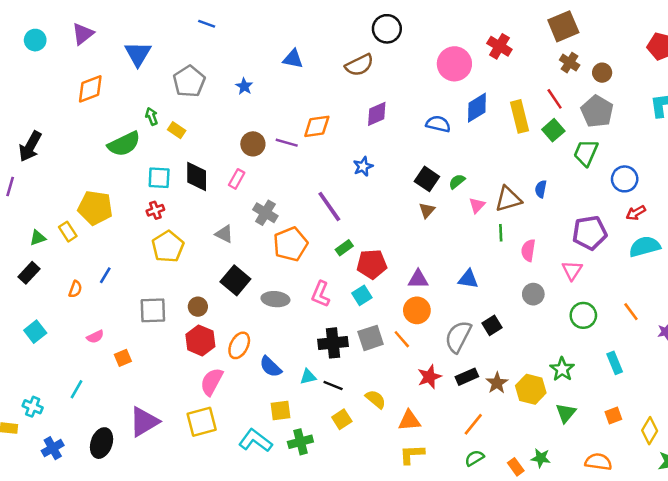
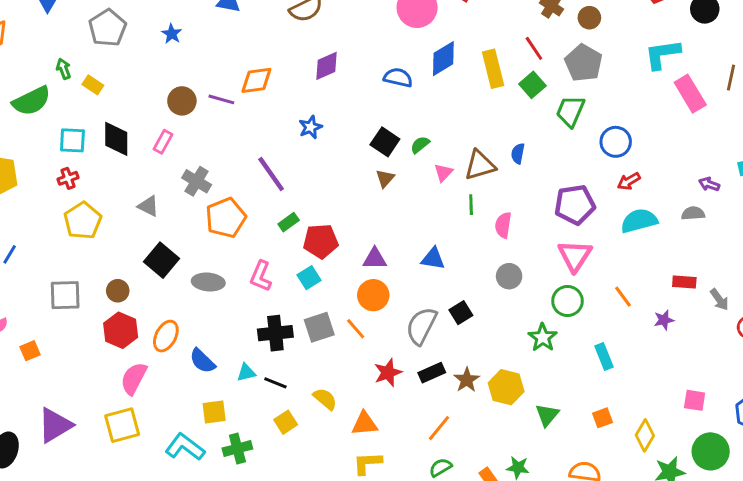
pink triangle: (572, 270) -> (575, 256), moved, size x1.4
green star: (562, 369) -> (543, 338), moved

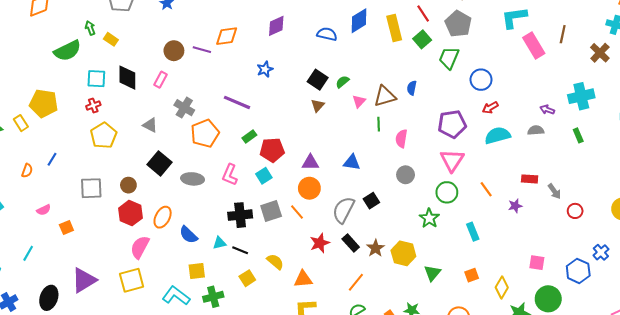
purple line: (271, 174) -> (237, 102), turned -32
black rectangle: (432, 373) -> (351, 243), turned 72

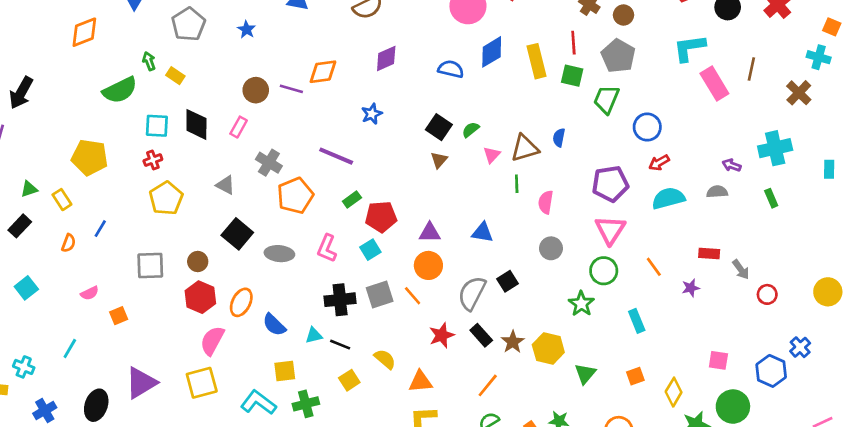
red line: (423, 13) -> (573, 43), turned 30
green square: (422, 39) -> (572, 76), turned -36
yellow rectangle: (21, 123) -> (62, 200), moved

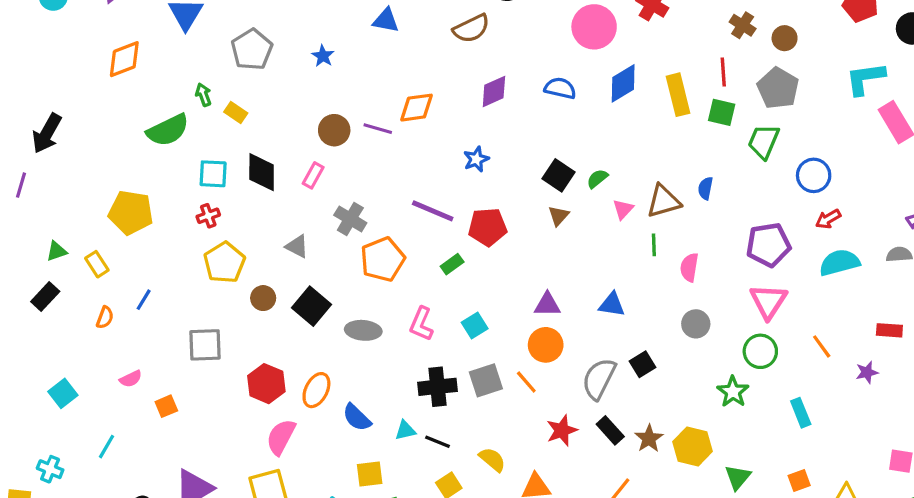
blue semicircle: (451, 69) -> (560, 88), moved
red pentagon: (381, 217) -> (488, 227), moved
brown circle: (198, 262) -> (263, 298), moved
cyan square: (26, 288) -> (63, 393), moved

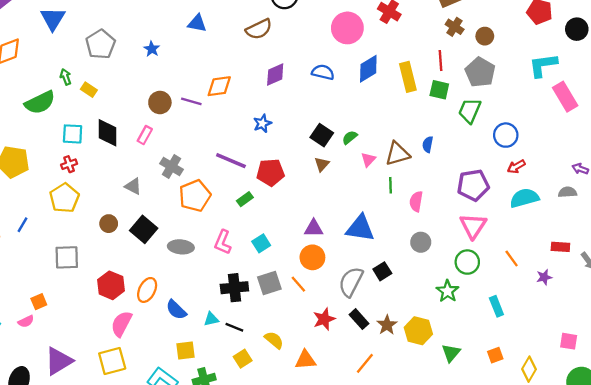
yellow pentagon: (224, 263) -> (64, 198), moved
blue triangle: (612, 305) -> (360, 228), size x1.5
pink semicircle: (131, 379) -> (26, 321), moved

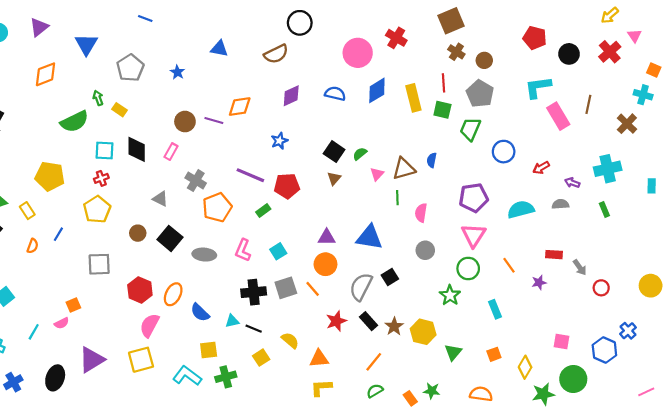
red arrow: (516, 167) -> (541, 168), moved

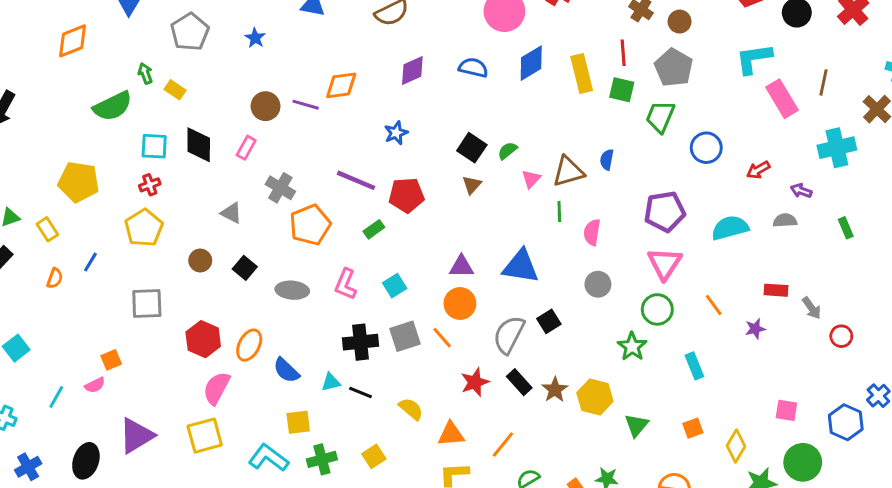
cyan cross: (608, 169) -> (837, 148), moved
black square: (170, 238) -> (245, 268), size x0.7
yellow square: (261, 358) -> (374, 456), moved
orange line: (374, 362) -> (503, 445), moved

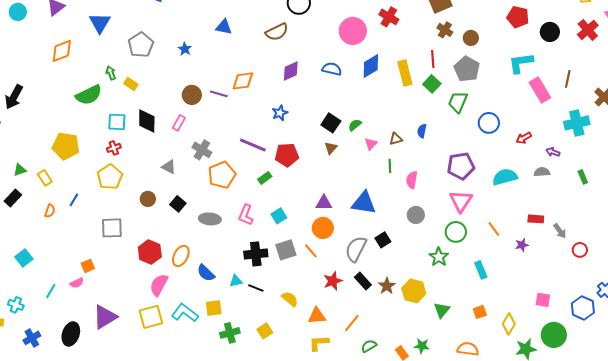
green square: (622, 90) -> (432, 84), turned 30
brown triangle: (568, 171) -> (396, 139), size x0.6
cyan L-shape: (268, 458) -> (185, 313), moved

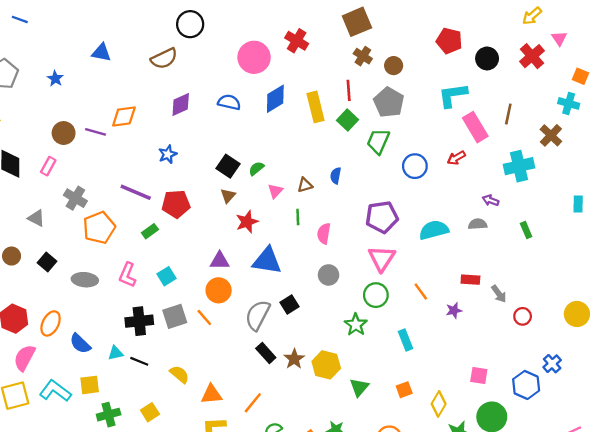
red arrow: (524, 138) -> (456, 158), moved
red star: (333, 281) -> (247, 222), moved

